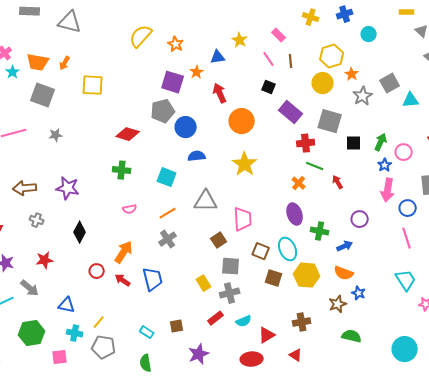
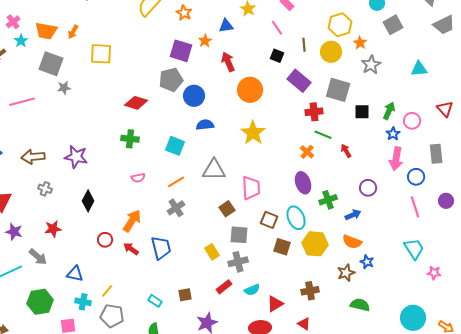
brown line: (291, 61) -> (304, 45), moved
gray square: (390, 83) -> (393, 25), moved
gray star: (56, 135) -> (64, 88), moved
green cross: (320, 231) -> (328, 200), turned -30

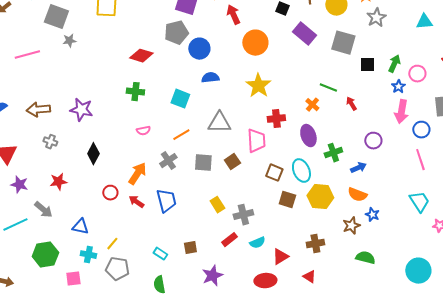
red cross: (314, 112) -> (276, 119), moved
gray cross: (176, 208) -> (168, 161), moved
gray square: (239, 235) -> (203, 163), moved

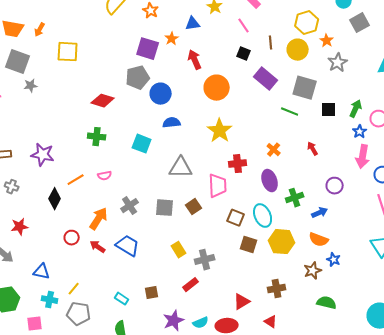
green line: (328, 88) -> (290, 112), moved
orange line: (181, 135) -> (76, 180), moved
blue trapezoid: (166, 201) -> (128, 246), turned -45
cyan semicircle: (257, 243) -> (201, 323), moved

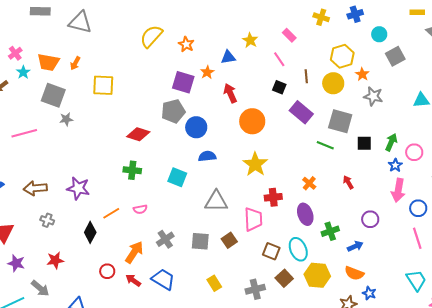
gray star: (338, 63) -> (373, 96), turned -30
brown square: (249, 245) -> (284, 278), turned 30
gray cross: (205, 260) -> (255, 289), moved

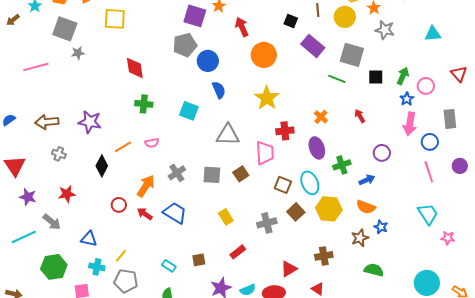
red diamond: (138, 134) -> (135, 68), moved, turned 65
blue semicircle: (207, 156) -> (219, 90), turned 72

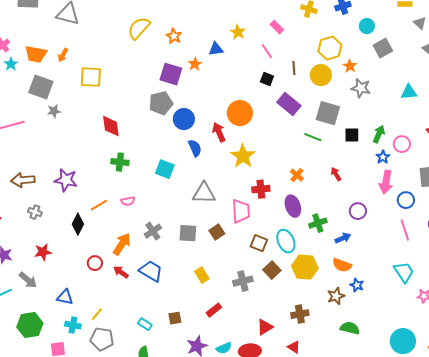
red arrow: (242, 27) -> (219, 132), moved

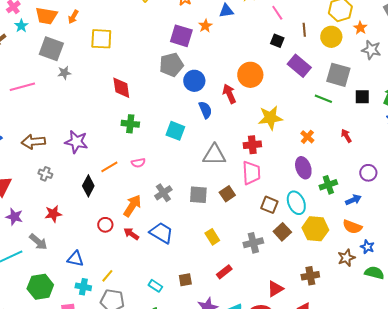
yellow star: (243, 156) -> (270, 118), moved, turned 30
red cross: (261, 189) -> (252, 145), moved
green semicircle: (350, 328) -> (374, 273), moved

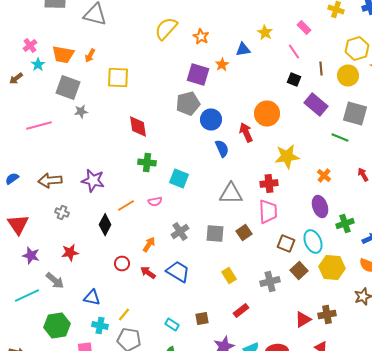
cyan square: (175, 131) -> (179, 178), moved
orange arrow: (132, 206) -> (149, 244), size x0.7
red triangle: (275, 289) -> (303, 320), moved

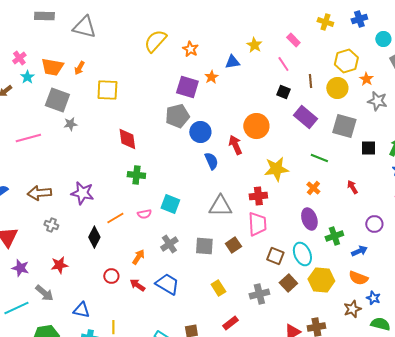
green line: (340, 138) -> (319, 158), moved
cyan square: (179, 178) -> (170, 204), moved
yellow line: (124, 314) -> (113, 327), turned -40

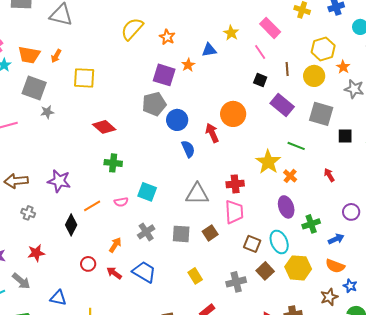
pink rectangle: (293, 40) -> (270, 28), size x1.5
red diamond: (127, 139) -> (104, 127), turned -40
yellow star: (276, 169) -> (268, 162), moved, turned -30

